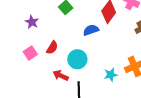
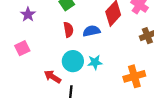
red semicircle: (52, 48) -> (68, 30), moved, turned -48
cyan star: (111, 75) -> (95, 62), moved

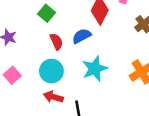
cyan circle: (73, 61) -> (51, 71), moved
cyan star: (95, 62) -> (95, 69), size x1.5

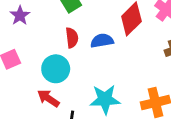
cyan star: (95, 69) -> (105, 99), moved

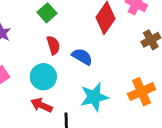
blue semicircle: (102, 41) -> (82, 57), moved, turned 50

